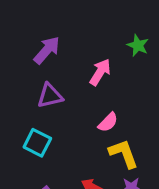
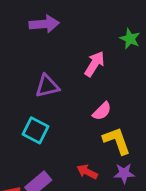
purple arrow: (47, 50) -> (44, 24), moved, turned 44

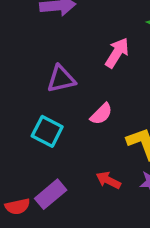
pink semicircle: (102, 111) -> (101, 114), moved

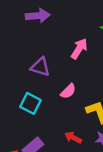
purple triangle: (61, 79) -> (40, 67), turned 30

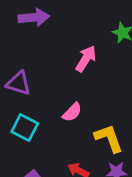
purple triangle: (40, 67) -> (19, 83), moved

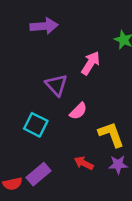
purple triangle: (19, 83) -> (56, 85), moved, turned 30

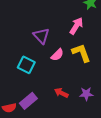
pink arrow: (91, 63) -> (76, 26), moved
yellow L-shape: (111, 134) -> (81, 53), moved

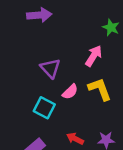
cyan square: (26, 65) -> (44, 108), moved

